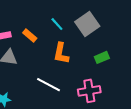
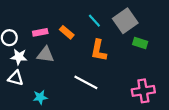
green rectangle: (102, 57) -> (140, 43), moved, turned 40
pink cross: (89, 91) -> (143, 91), moved

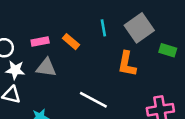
cyan line: (94, 21) -> (103, 28), turned 32
green rectangle: (140, 43) -> (168, 50), moved
orange L-shape: (99, 50) -> (127, 64), moved

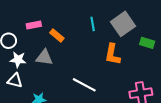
pink rectangle: (40, 42) -> (34, 25), moved
orange rectangle: (71, 42) -> (57, 35), moved

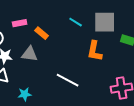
cyan line: (93, 24) -> (76, 22), turned -48
gray square: (123, 24) -> (105, 22), turned 35

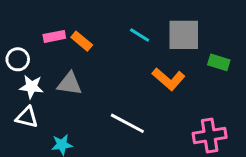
orange rectangle: (42, 33) -> (82, 41), moved
orange L-shape: (95, 51) -> (169, 79), turned -60

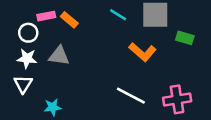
white circle: (18, 59) -> (28, 33), moved
white triangle: (27, 117) -> (23, 84), turned 48
white line: (127, 123) -> (131, 96), moved

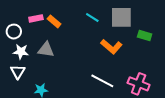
white circle: (28, 33) -> (14, 32), moved
pink cross: (177, 99) -> (139, 84), turned 30

